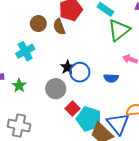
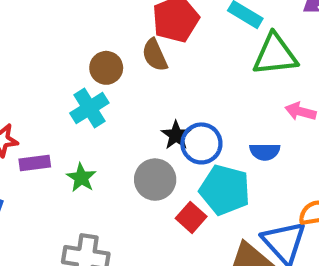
brown circle: (38, 24) -> (106, 68), moved
green triangle: (119, 30) -> (275, 55), turned 35
cyan pentagon: (89, 119) -> (225, 190), moved

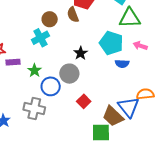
blue circle: (201, 143) -> (51, 86), moved
cyan pentagon: (225, 190) -> (111, 43), moved
red square: (191, 217) -> (84, 101), moved

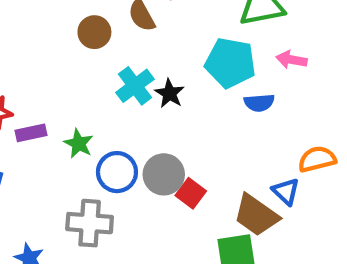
cyan cross: (40, 38) -> (135, 86), moved
gray circle: (69, 74) -> (164, 174), moved
blue triangle: (128, 107) -> (286, 191), size x0.6

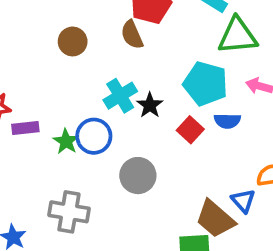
brown circle: (94, 32) -> (73, 41), moved
blue circle: (117, 172) -> (94, 136), moved
red square: (191, 193) -> (190, 130), moved

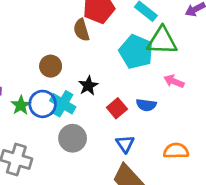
brown circle: (73, 41) -> (51, 66), moved
cyan pentagon: (206, 84) -> (136, 52), moved
cyan cross: (120, 96) -> (63, 104), moved, turned -35
blue triangle: (243, 201) -> (125, 144), moved

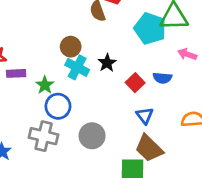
blue circle: (43, 104) -> (58, 106), moved
cyan cross: (63, 104) -> (77, 67), moved
gray circle: (73, 138) -> (92, 136), moved

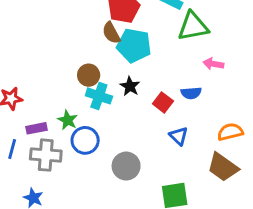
cyan pentagon: (150, 29) -> (134, 46), moved
purple rectangle: (16, 73) -> (36, 128), moved
gray cross: (44, 136) -> (46, 155), moved
brown trapezoid: (149, 148) -> (223, 167), moved

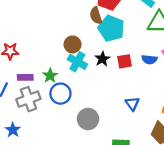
blue semicircle: (191, 93) -> (149, 60), moved
red square: (163, 102) -> (125, 61), moved, turned 32
gray cross: (46, 155) -> (28, 99), turned -35

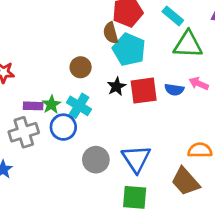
red square: (125, 61) -> (144, 91), size x1.5
cyan cross: (77, 62) -> (79, 106), moved
purple rectangle: (25, 77) -> (33, 106), moved
blue triangle: (132, 104) -> (136, 159), moved, size x1.6

